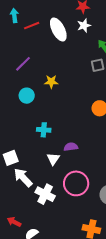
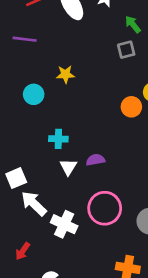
purple line: (23, 64) -> (25, 39), moved, turned 54
white triangle: (53, 159) -> (68, 167), moved
red arrow: (14, 222) -> (23, 251), moved, turned -80

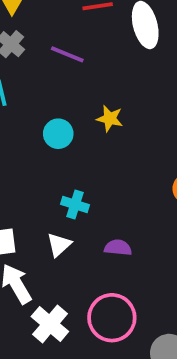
white triangle: (68, 167) -> (59, 245), moved

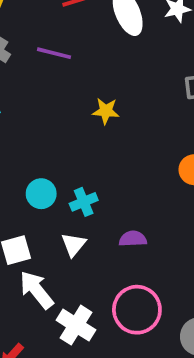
cyan circle: (58, 134) -> (41, 194), moved
cyan cross: (75, 204) -> (84, 202), turned -32

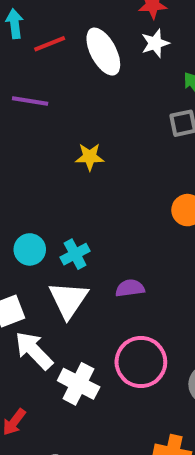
white triangle: (73, 244) -> (68, 300), size x1.5

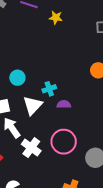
yellow star: (90, 157) -> (56, 18), moved
cyan cross: (75, 254) -> (49, 89), moved

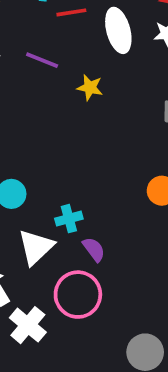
purple semicircle: (64, 104) -> (94, 249), turned 48
pink circle: (64, 142) -> (78, 295), moved

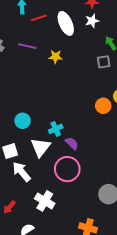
white cross: (28, 325) -> (45, 201), moved

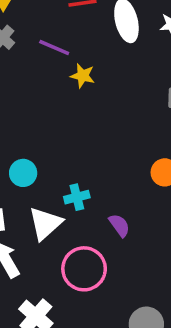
yellow star: (55, 57) -> (83, 76), moved
purple semicircle: (72, 143) -> (119, 225), moved

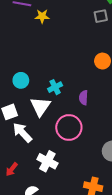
purple semicircle: (119, 225) -> (83, 98), turned -128

